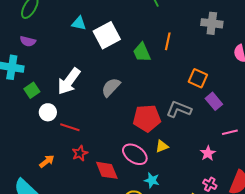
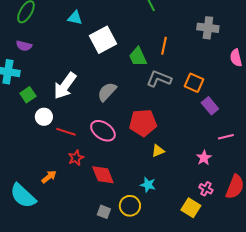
cyan triangle: (79, 23) -> (75, 18), moved
gray L-shape: (179, 109) -> (159, 79), moved
pink ellipse: (135, 154) -> (103, 131), moved
orange arrow: (47, 161) -> (49, 177), moved

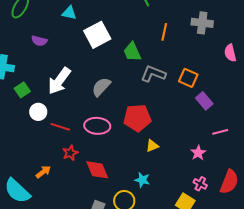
purple semicircle: (24, 46) -> (39, 41), moved
orange line: (164, 46) -> (164, 32), moved
pink ellipse: (103, 131) -> (97, 126), turned -30

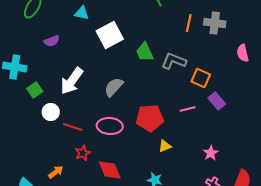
orange line: (164, 32) -> (189, 23), moved
purple semicircle: (39, 41) -> (52, 41), turned -35
gray L-shape: (153, 74) -> (174, 61), moved
pink line: (220, 132) -> (188, 109), moved

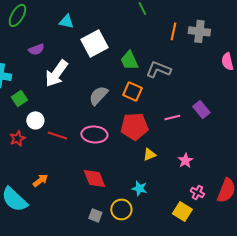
orange square: (201, 78) -> (132, 91), moved
white arrow: (72, 81) -> (56, 73), moved
red star: (83, 153) -> (17, 138), moved
pink star: (211, 153) -> (185, 160), moved

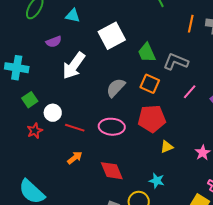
cyan triangle: (66, 21) -> (73, 16), moved
green square: (19, 98) -> (30, 100), moved
pink line: (172, 117) -> (190, 92), moved, turned -35
orange arrow: (40, 180) -> (75, 158), moved

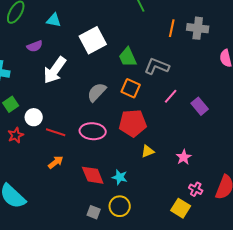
cyan star: (157, 181) -> (120, 177), moved

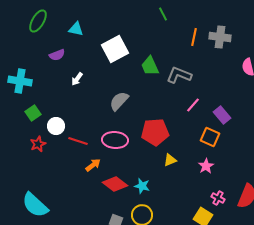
white arrow: (55, 70) -> (77, 79), size x0.5
orange square: (131, 88) -> (210, 137), moved
orange arrow: (56, 162) -> (93, 165), moved
red diamond: (93, 175) -> (115, 184), turned -30

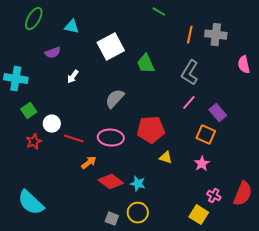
green line: (163, 14) -> (159, 12), turned -32
gray L-shape: (179, 75) -> (190, 73), moved, turned -80
yellow triangle: (170, 160) -> (166, 158), turned 40

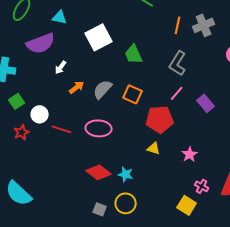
gray cross: (216, 35) -> (204, 25), turned -30
purple semicircle: (53, 53) -> (41, 43), size x1.8
red pentagon: (151, 130) -> (160, 119), moved
orange square: (206, 135) -> (133, 94), moved
orange arrow: (89, 163) -> (77, 87), moved

